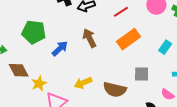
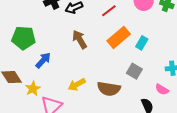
cyan rectangle: (165, 47) -> (142, 43), moved
blue arrow: (60, 49) -> (43, 60), moved
gray square: (142, 74) -> (134, 71), turned 35

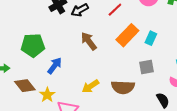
gray square: (134, 71) -> (147, 67), turned -35

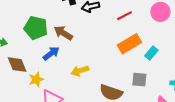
brown arrow: (89, 41) -> (63, 33), moved, turned -36
yellow arrow: (91, 86) -> (80, 71), moved

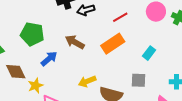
brown arrow: (63, 33) -> (75, 42), moved
orange rectangle: (129, 44) -> (113, 44), moved
yellow arrow: (80, 71) -> (87, 81), moved

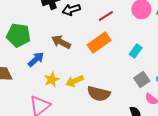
gray square: (138, 80) -> (142, 79), moved, turned -35
yellow star: (35, 86) -> (52, 79), moved

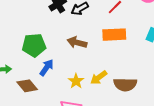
orange rectangle: (99, 43) -> (114, 35), turned 45
blue arrow: (36, 59) -> (47, 68), moved

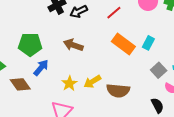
orange rectangle: (114, 35) -> (123, 44), moved, turned 35

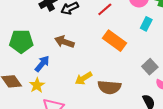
cyan rectangle: (148, 43) -> (146, 24), moved
blue arrow: (41, 68) -> (42, 64), moved
yellow star: (69, 83) -> (37, 85), moved

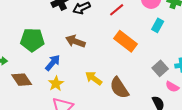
yellow arrow: (84, 78) -> (94, 78), turned 66
yellow star: (37, 85) -> (56, 84), moved
brown semicircle: (109, 87) -> (119, 88), turned 50

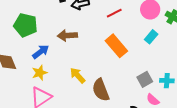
brown arrow: (75, 41) -> (67, 35), turned -36

